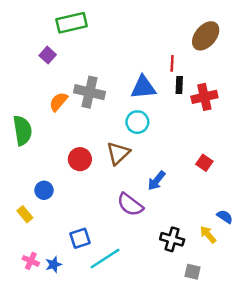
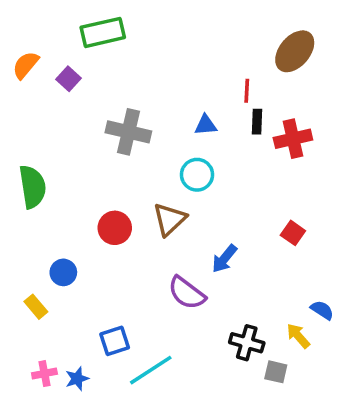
blue triangle: (143, 87) -> (206, 125), size x0.6
orange semicircle: (58, 102) -> (26, 65), moved
pink cross: (31, 261) -> (44, 374), turned -35
gray square: (192, 272) -> (276, 372), moved

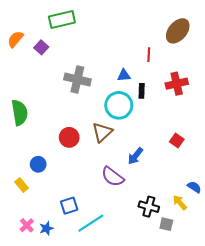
black rectangle: (257, 122) -> (142, 91), moved
cyan circle: (197, 175) -> (119, 105), size x1.4
pink cross: (44, 374) -> (27, 225), turned -32

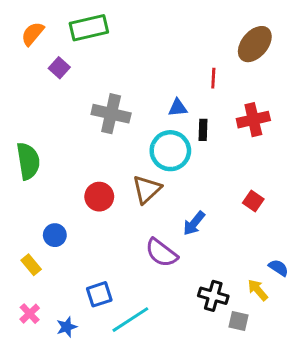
orange semicircle: (15, 39) -> (33, 34), moved
pink cross: (27, 225) -> (30, 314), moved

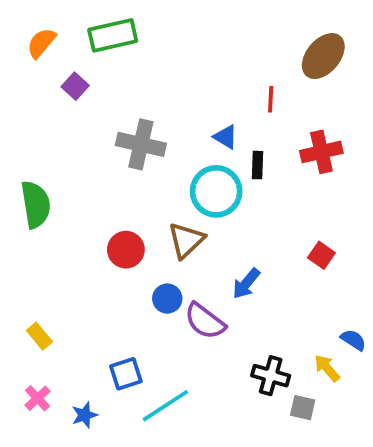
blue triangle: (178, 108) -> (226, 137), turned 36
blue circle: (55, 235) -> (167, 299), moved

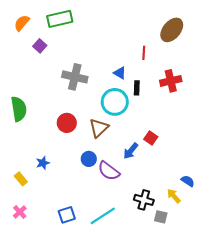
red circle: (126, 250) -> (67, 123), moved
red square: (321, 255) -> (151, 138), moved
blue square: (126, 374) -> (67, 215), moved
cyan line: (165, 406) -> (103, 216), moved
blue star: (85, 415) -> (43, 163), moved

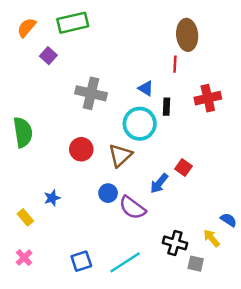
brown ellipse: (172, 30) -> (187, 35), moved, turned -45

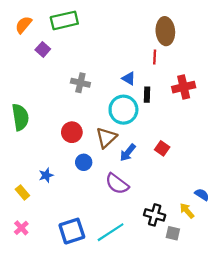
gray cross: (91, 93) -> (80, 83), size x0.7
blue arrow: (159, 183) -> (128, 153), moved
blue circle: (108, 193) -> (84, 162), moved
blue square: (81, 261) -> (72, 231), size x1.4

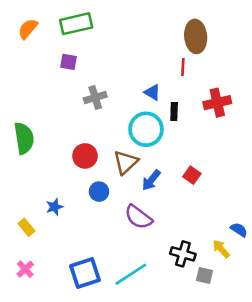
purple square: (43, 49) -> (68, 62), moved, turned -32
gray cross: (80, 83) -> (95, 97), turned -30

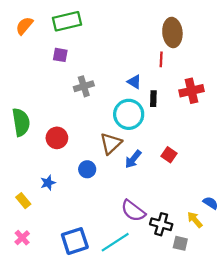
red circle: (85, 156) -> (57, 138), moved
purple semicircle: (138, 217) -> (133, 211), moved

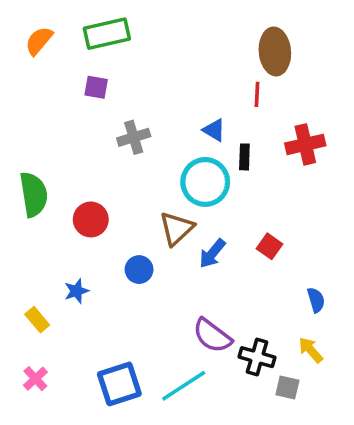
blue semicircle: (211, 203) -> (316, 300), moved, turned 40

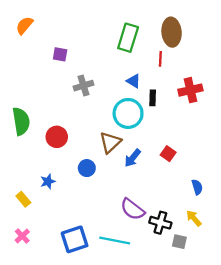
green rectangle: (107, 34) -> (128, 38), moved, turned -60
cyan line: (184, 386) -> (115, 241), turned 44

